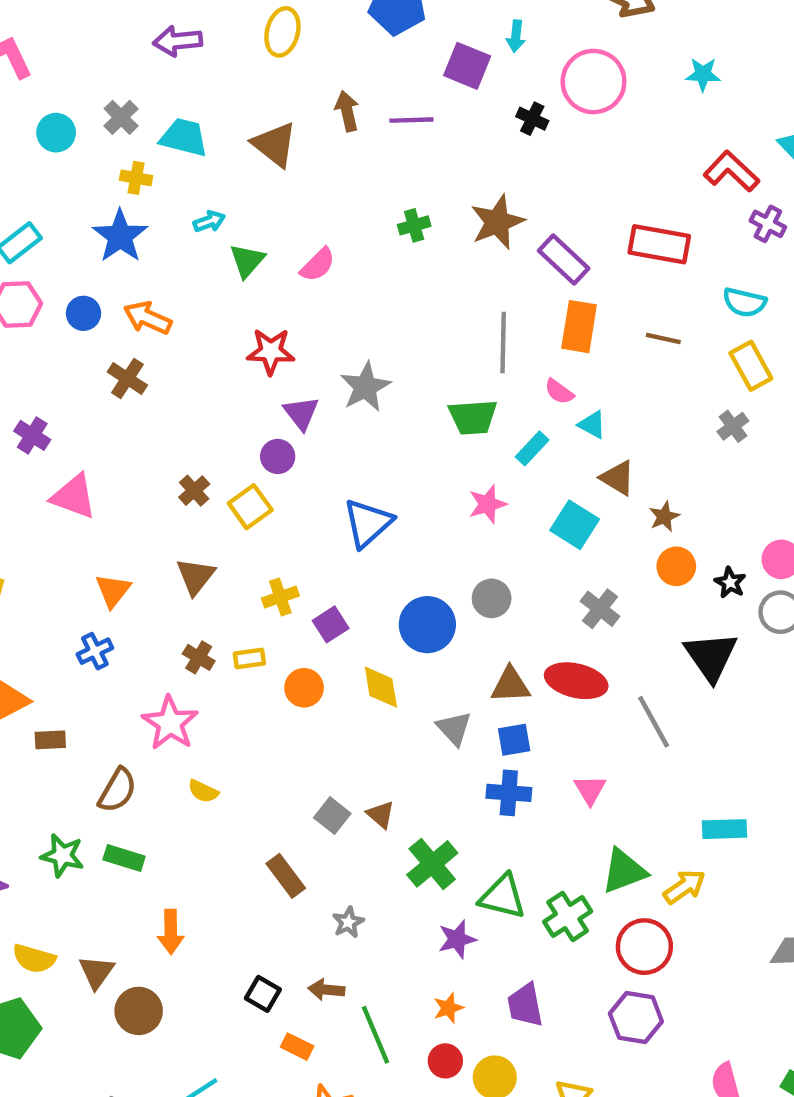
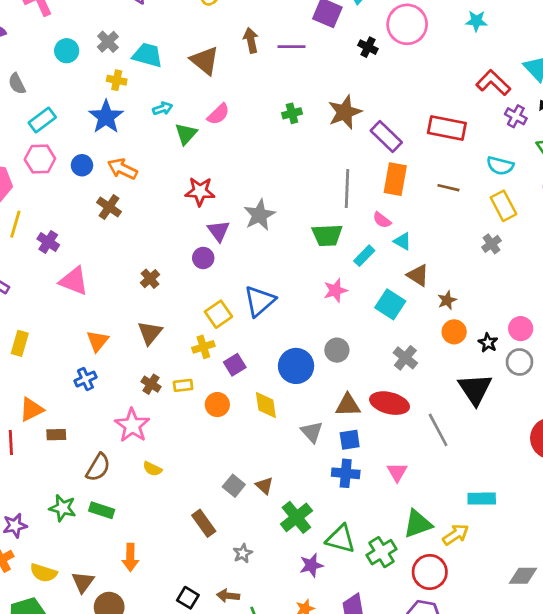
pink semicircle: (318, 265) -> (218, 114), moved
yellow square: (250, 507) -> (218, 314), moved

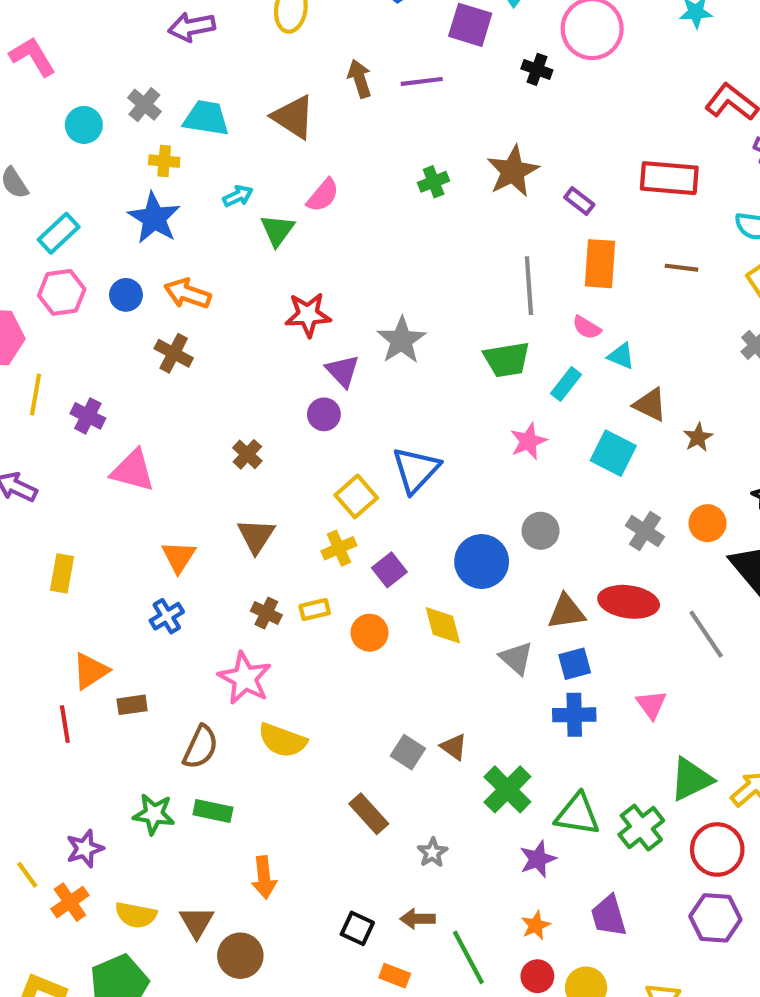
purple rectangle: (386, 136) -> (579, 201), size x0.6
orange circle: (454, 332) -> (708, 523), moved
yellow semicircle: (152, 469) -> (282, 740), size x1.6

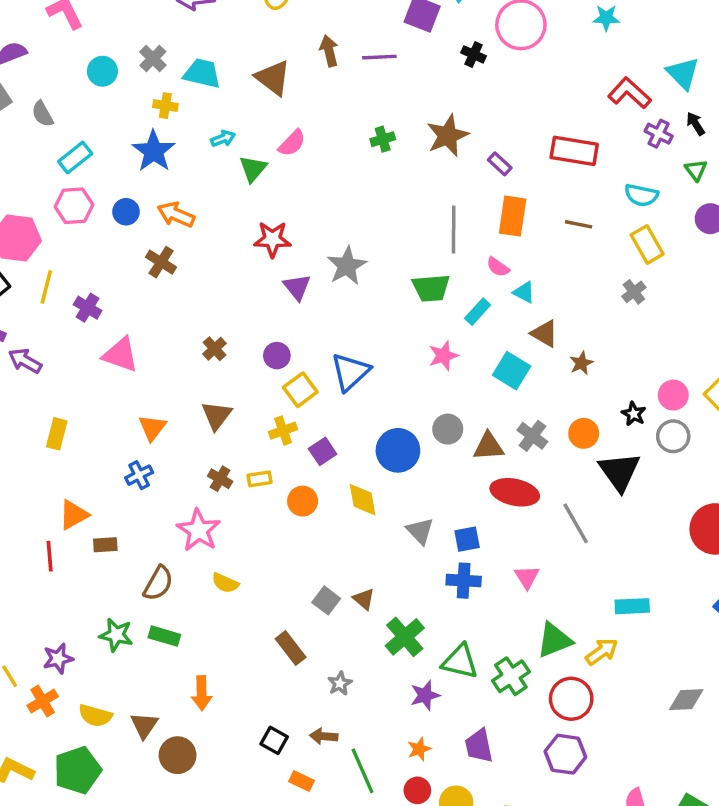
purple circle: (324, 414) -> (277, 356), moved
brown triangle: (566, 612) -> (489, 446), moved
yellow semicircle: (282, 740) -> (225, 583), size x0.7

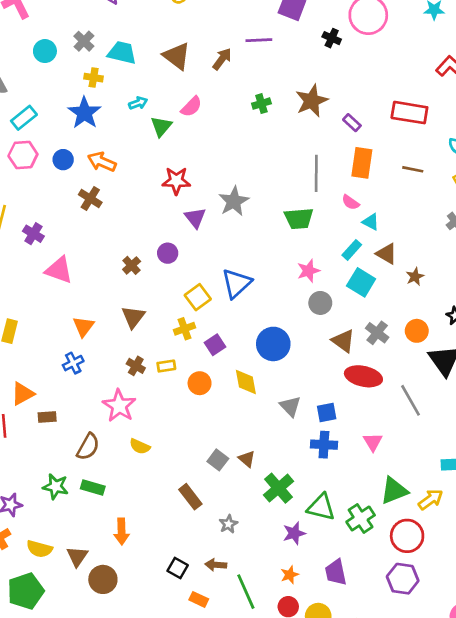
brown arrow: (329, 51) -> (222, 59), moved, turned 50
cyan rectangle: (478, 312) -> (352, 250), moved
purple circle: (277, 356) -> (168, 253), moved
gray circle: (448, 429) -> (320, 303), moved
brown triangle: (489, 446) -> (343, 341), turned 40

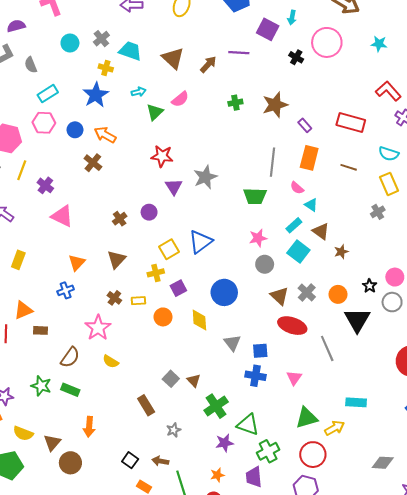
green cross: (361, 518) -> (268, 451), moved

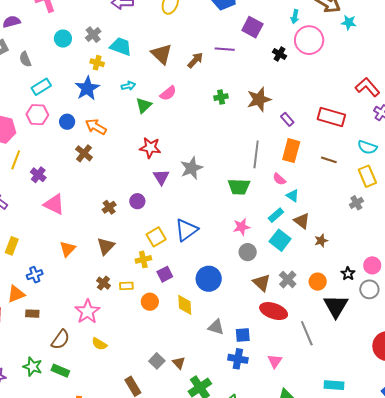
cyan arrow: (292, 17) -> (295, 17), moved
cyan star: (379, 44) -> (349, 22), moved
blue cross: (66, 290) -> (35, 275), moved
gray triangle: (232, 343) -> (216, 327), turned -36

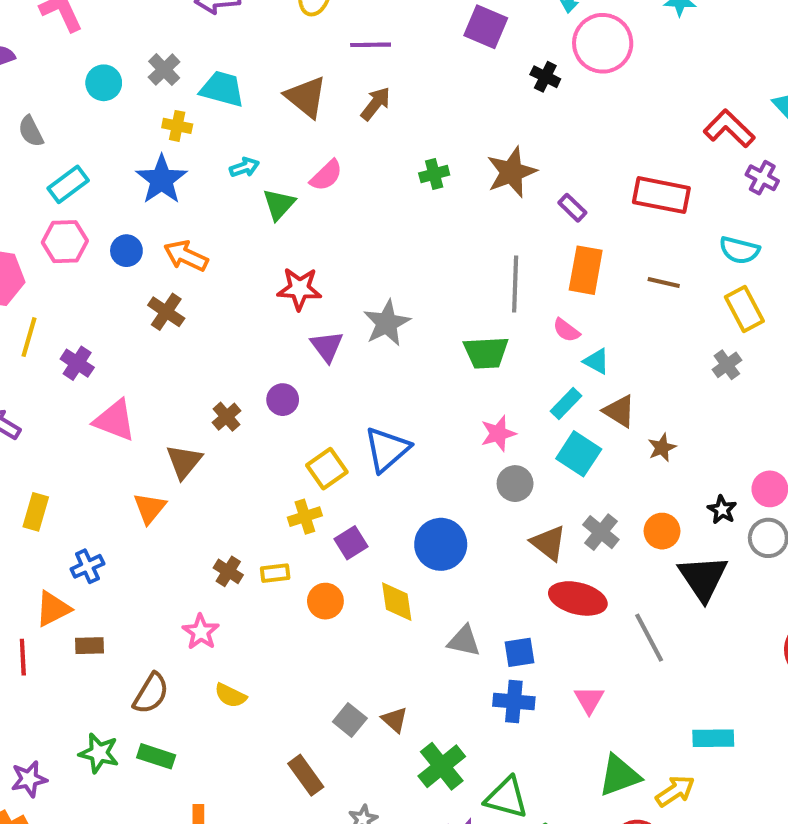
purple line: (225, 49) -> (371, 45), moved
brown triangle: (106, 246) -> (184, 462), moved
pink star: (87, 312) -> (201, 632), size x0.7

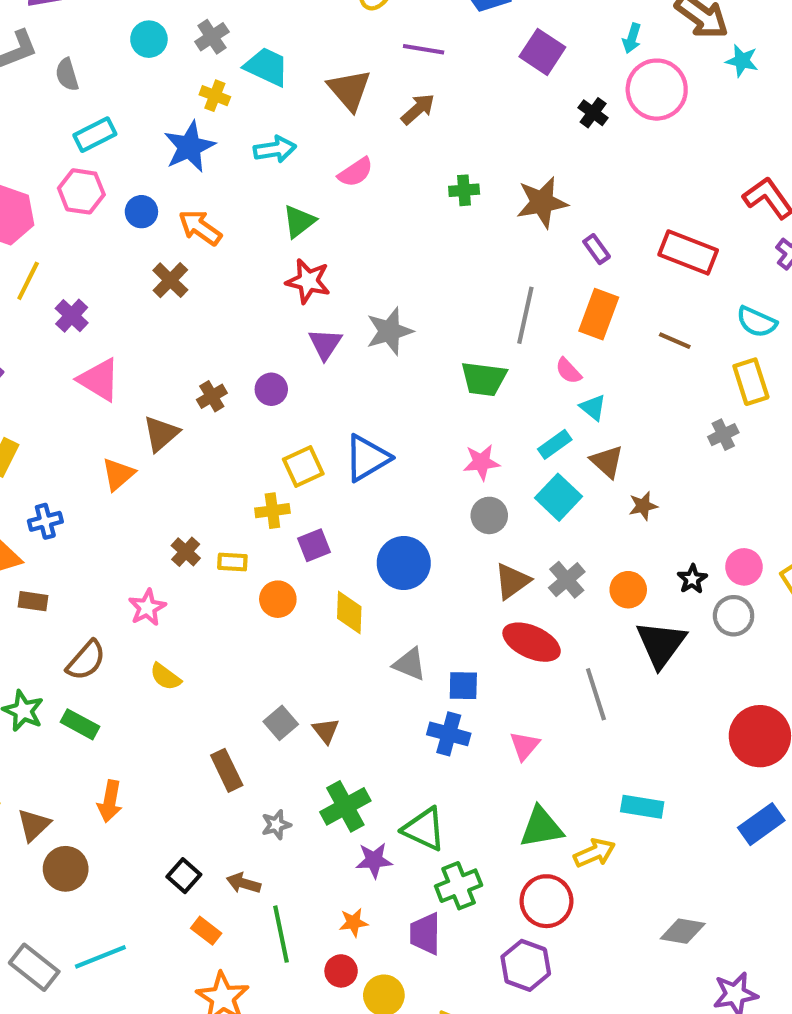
cyan arrow: (244, 167) -> (275, 149), size x1.4
green triangle: (279, 204) -> (299, 221), moved
brown triangle: (549, 543) -> (512, 581), turned 36
green cross: (442, 766) -> (345, 806), moved

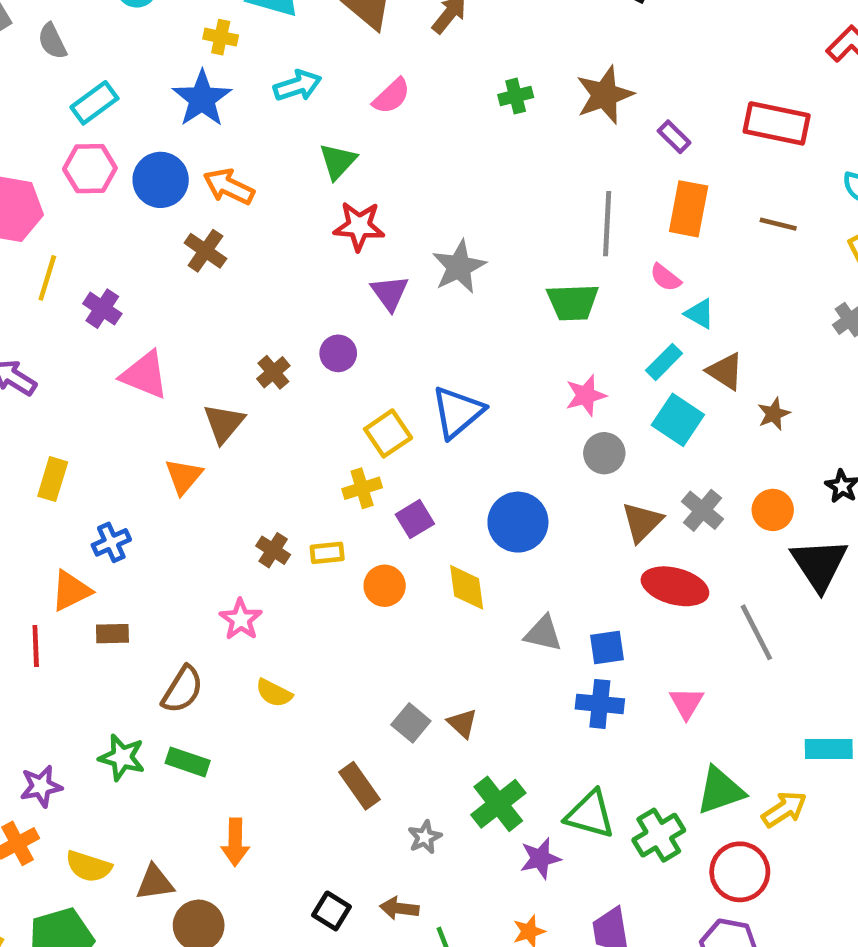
blue circle: (141, 212) -> (161, 180), size x1.5
brown triangle: (34, 825) -> (155, 883), turned 45
green cross: (459, 886) -> (659, 835), moved

